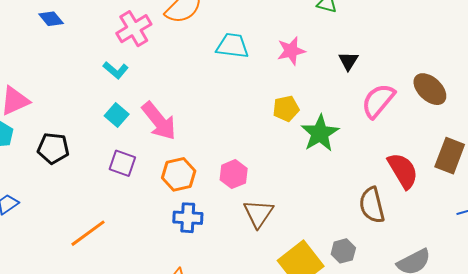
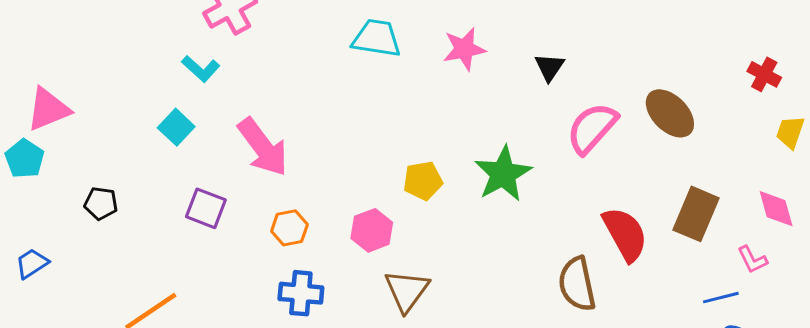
yellow pentagon: (286, 109) -> (423, 181), moved
cyan square: (117, 115) -> (176, 127), moved
black pentagon: (53, 148) -> (101, 203), moved, size x0.7
orange hexagon: (179, 174) -> (289, 228), size x0.7

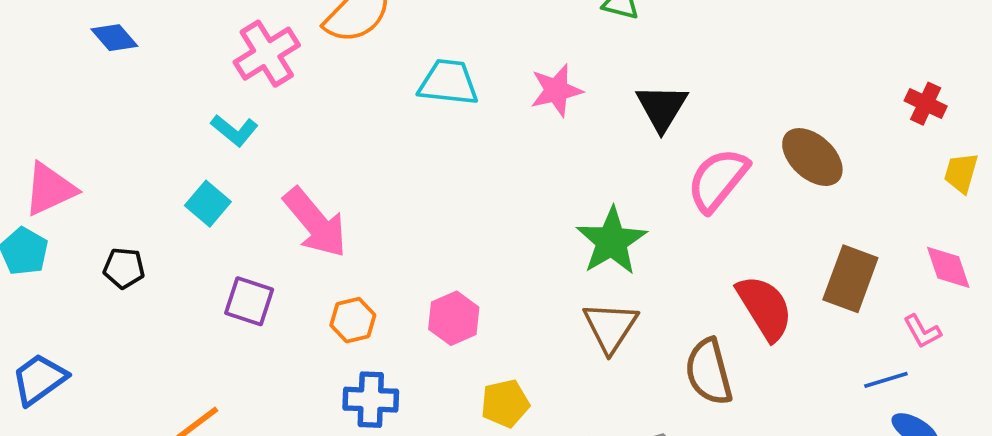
black triangle: (549, 67) -> (662, 107), size x1.4
yellow pentagon: (423, 181) -> (505, 403), moved
black pentagon: (101, 203) -> (124, 268), moved
blue trapezoid: (32, 263) -> (39, 379), size x1.4
brown triangle: (407, 291) -> (610, 327), moved

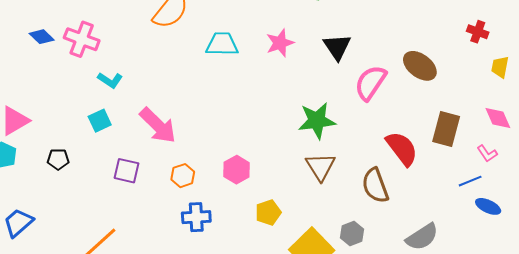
pink cross: (267, 54) -> (82, 39), moved, turned -32
cyan square: (208, 204) -> (100, 121), turned 30
green star: (611, 241) -> (317, 121), turned 30

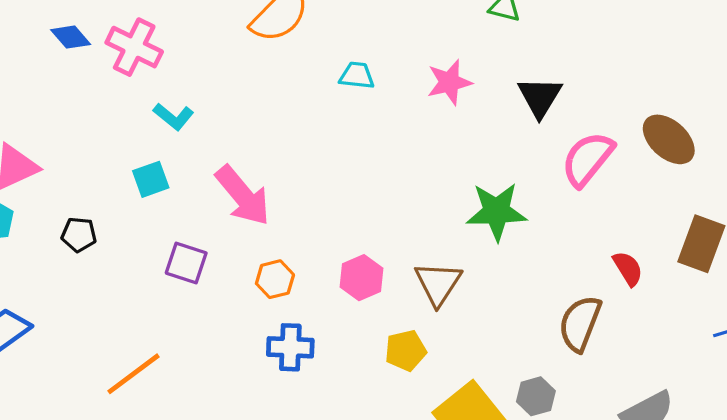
cyan trapezoid: (222, 44) -> (357, 76), size x0.7
red semicircle: (402, 149) -> (628, 268), size x0.6
brown triangle: (321, 167) -> (438, 283), moved
brown semicircle: (375, 186) -> (580, 323), turned 36

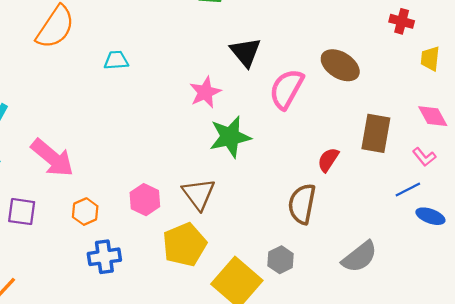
pink star: (449, 82) -> (205, 92), moved
red semicircle: (628, 268) -> (328, 160), turned -105
yellow pentagon: (405, 351) -> (185, 245), size x1.5

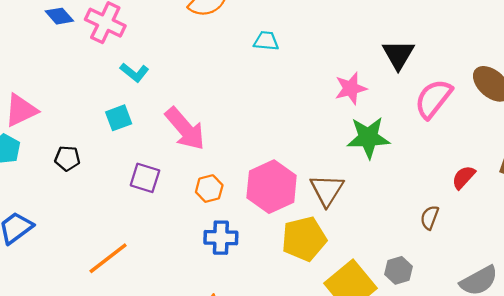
pink hexagon: (145, 200) -> (272, 187), size x1.6
brown semicircle: (302, 204) -> (430, 217), size x0.6

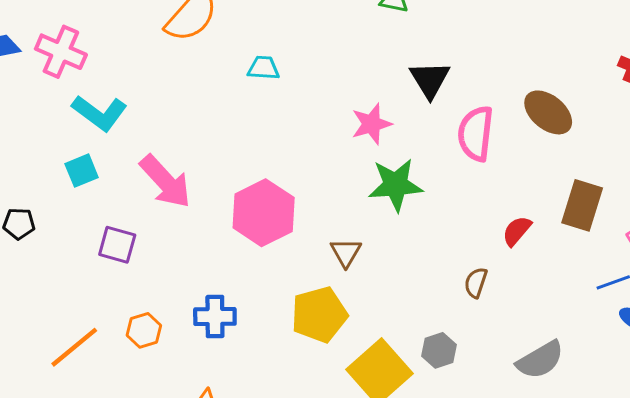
cyan L-shape: (134, 72) -> (99, 113), size x1.5
pink semicircle: (433, 99) -> (476, 134), turned -30
pink hexagon: (272, 187) -> (264, 213), moved
orange hexagon: (209, 189) -> (144, 330), moved
brown triangle: (327, 190) -> (346, 253), size x0.7

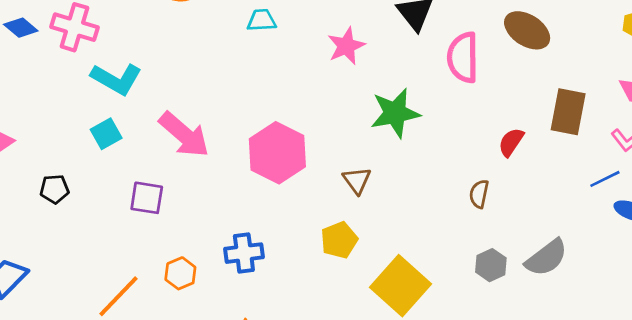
pink star: (371, 124) -> (346, 46), moved
yellow pentagon: (319, 315) -> (339, 240), size x0.7
gray hexagon: (439, 350) -> (491, 265), moved

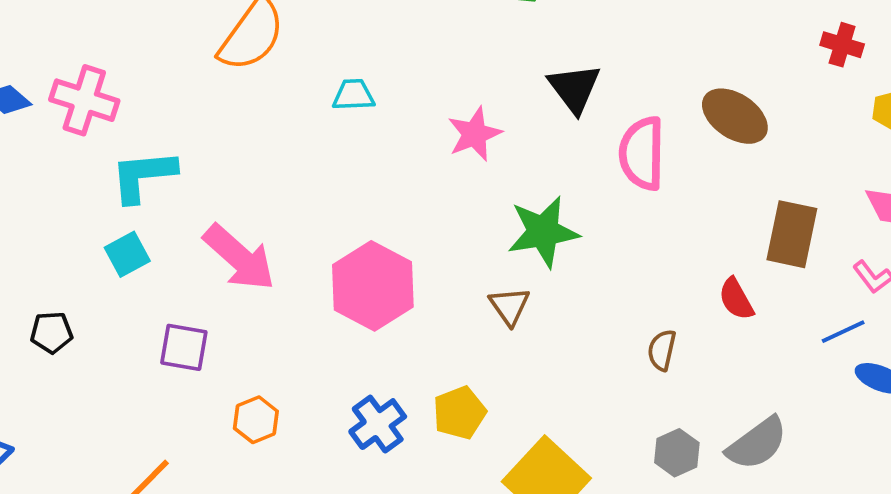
cyan L-shape: (116, 79) -> (143, 176), turned 144
red semicircle: (511, 142) -> (736, 299), moved, turned -64
brown triangle: (357, 180) -> (509, 306), moved
blue cross: (244, 253) -> (378, 424), moved, turned -30
orange hexagon: (180, 273) -> (256, 420), moved

